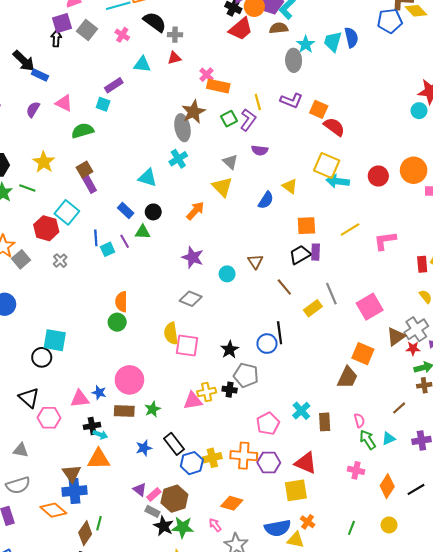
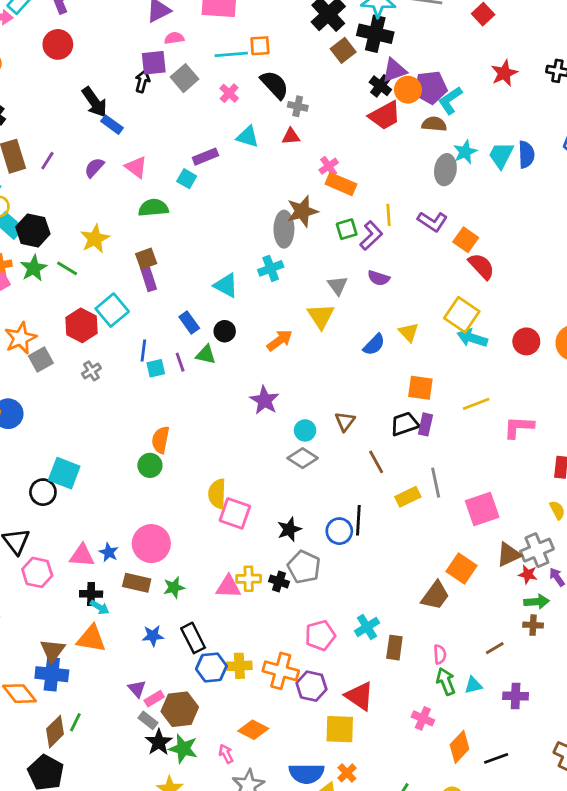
gray diamond: (191, 299) -> (303, 458), moved

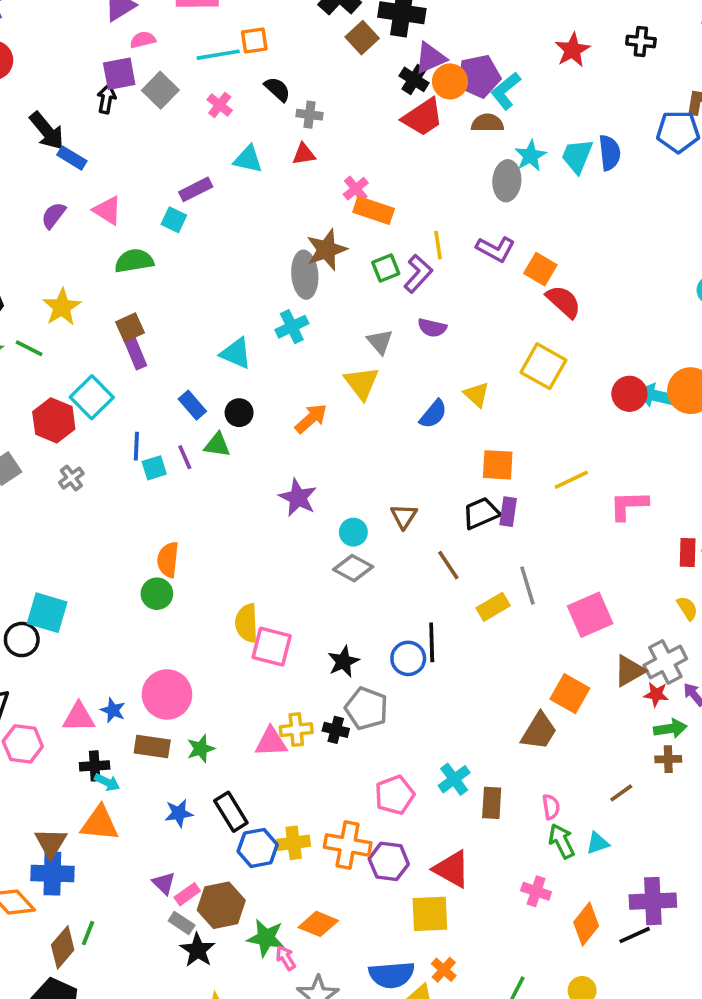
black semicircle: (275, 85) -> (277, 89), size x0.7
cyan arrow: (472, 338) -> (656, 396), moved
purple cross: (516, 696) -> (653, 901), moved, size x1.4
green star: (183, 749) -> (266, 938), moved

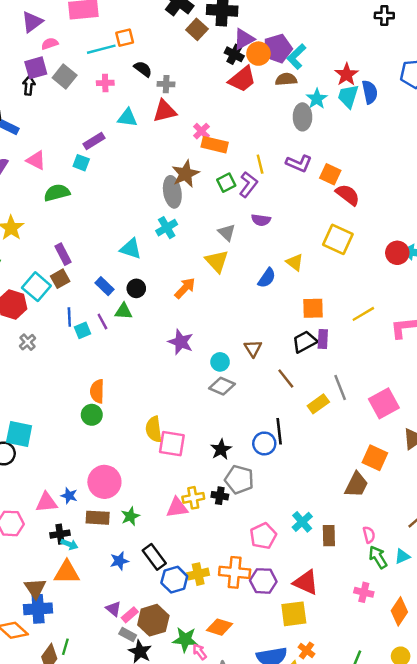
red star: (572, 50) -> (346, 74), moved
pink cross: (220, 105) -> (105, 83), turned -35
red triangle: (304, 154) -> (165, 111), size x1.5
brown square: (130, 327) -> (60, 279), moved

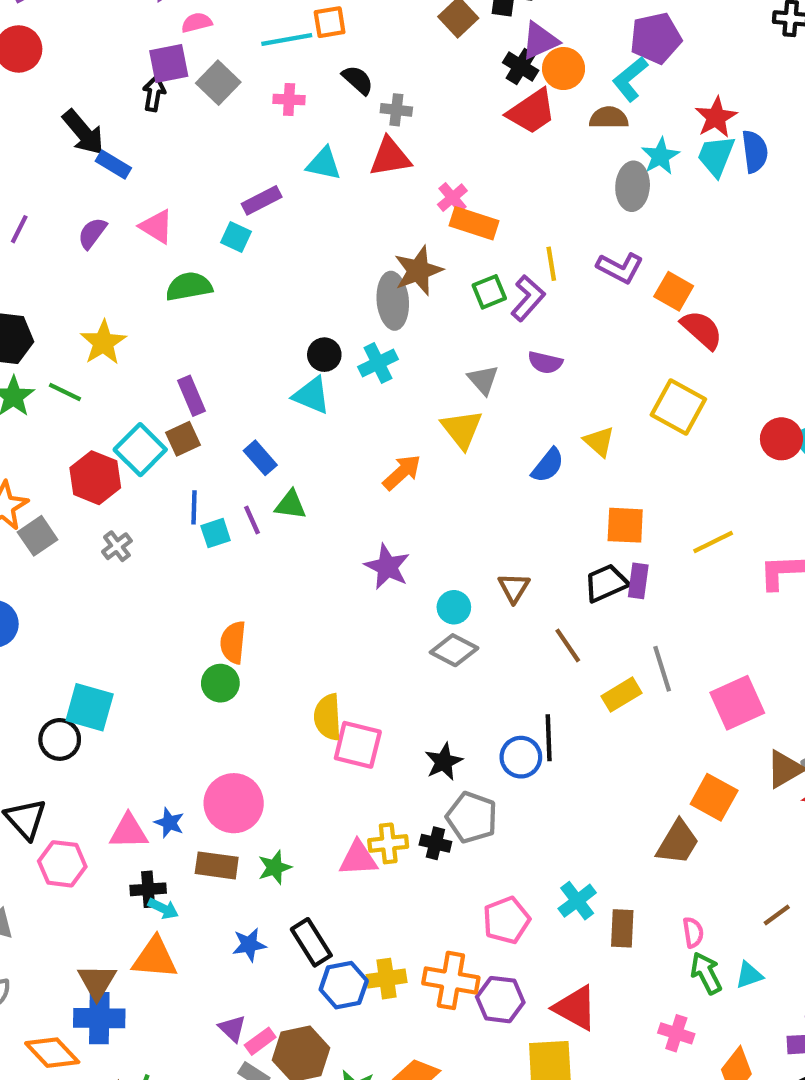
purple pentagon: (278, 48) -> (656, 38), moved
black circle: (136, 288) -> (324, 355), moved

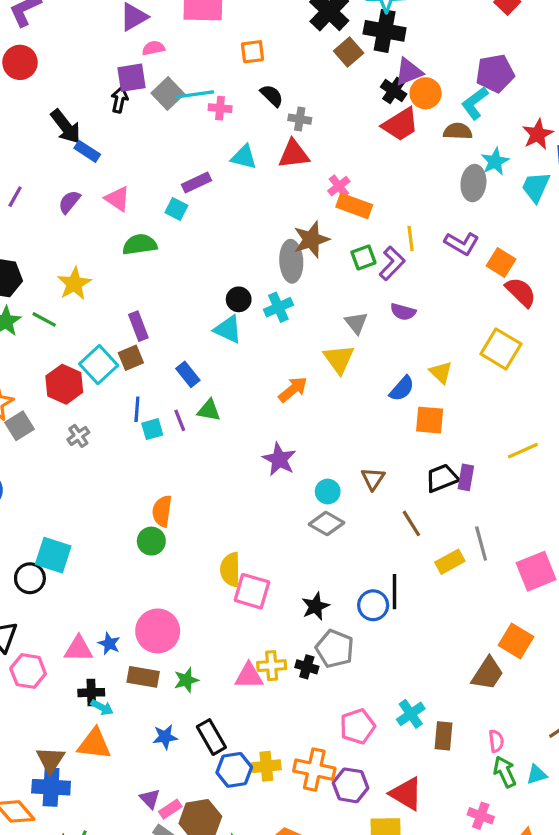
cyan line: (287, 39) -> (195, 94), moved
cyan trapezoid: (716, 156) -> (536, 187), moved
orange square: (625, 525) -> (430, 420), moved

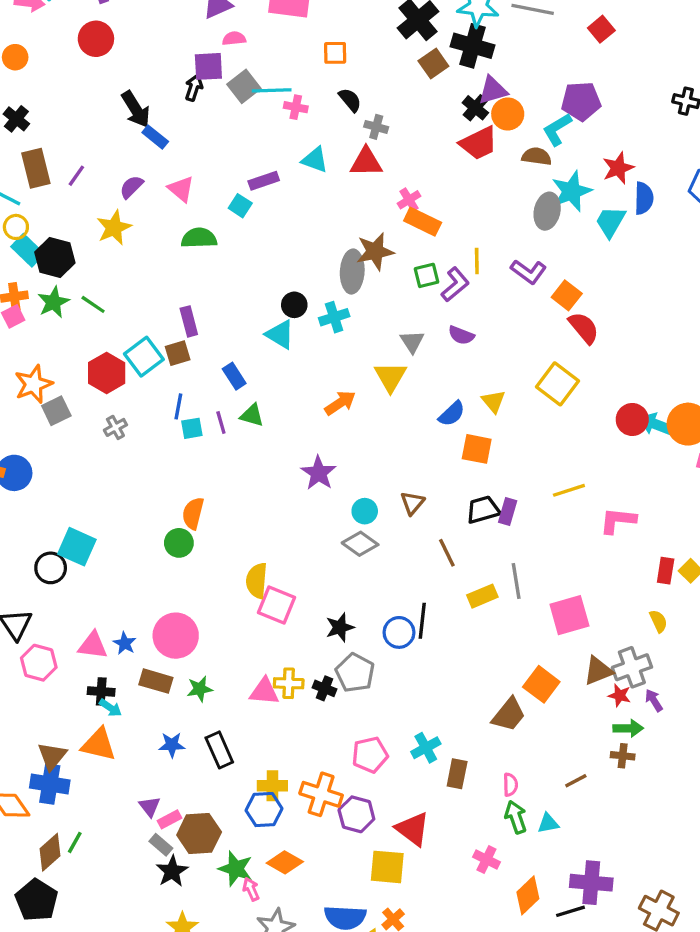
cyan star: (495, 161) -> (572, 191), size x1.4
yellow star: (74, 284) -> (114, 228), moved
blue hexagon: (234, 770) -> (264, 810), moved

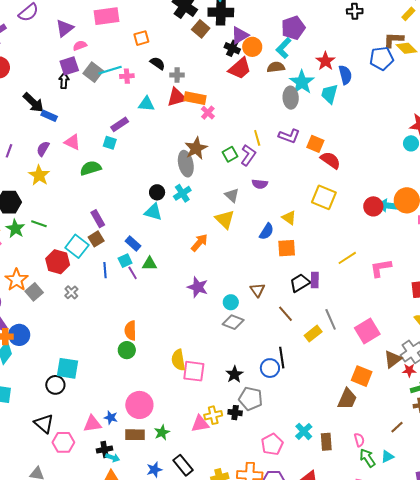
orange rectangle: (423, 222) -> (195, 98), moved
cyan square: (192, 428) -> (125, 261), moved

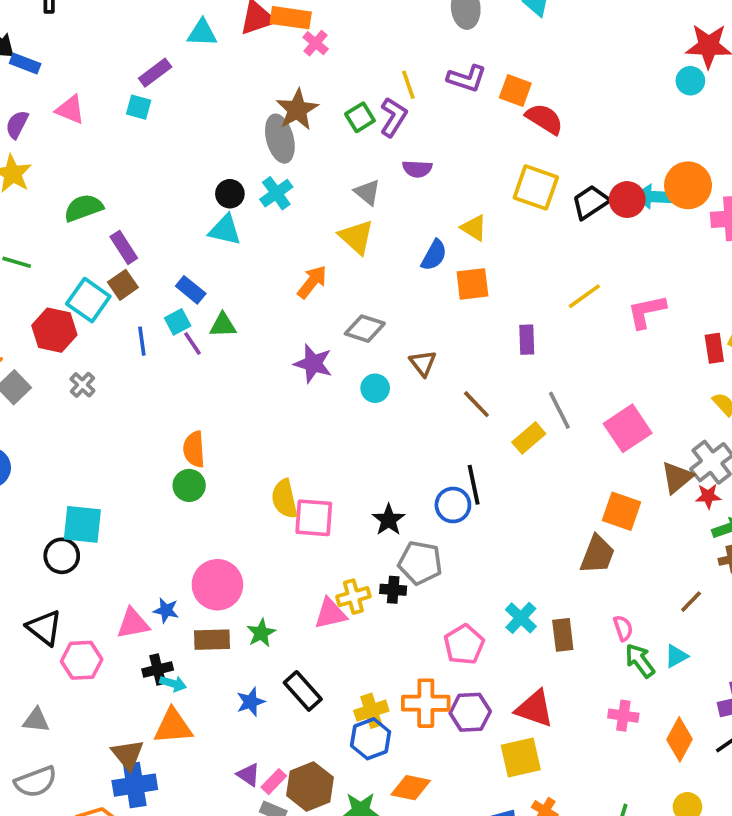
green semicircle: (91, 168) -> (83, 208), moved
black trapezoid: (300, 283) -> (590, 202), moved
gray diamond: (233, 322) -> (365, 329), moved

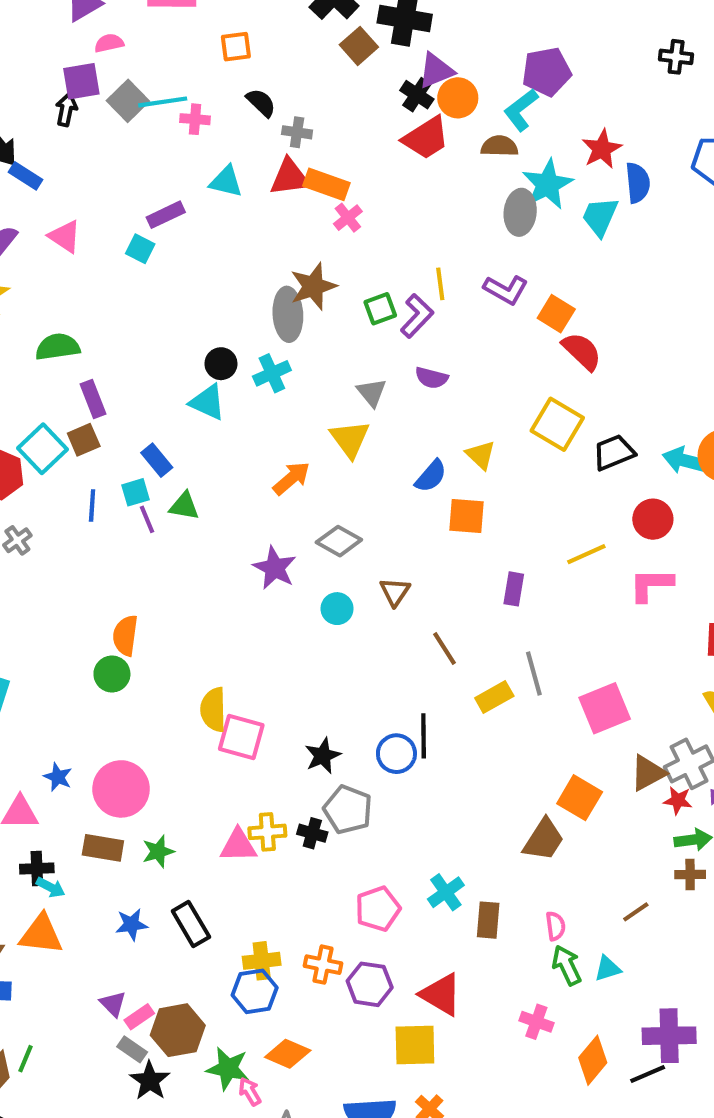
red circle: (627, 200) -> (653, 519), moved
blue star: (166, 610) -> (58, 777), moved
orange cross: (426, 703) -> (323, 965), size x0.7

